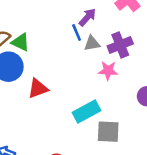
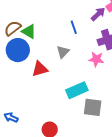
purple arrow: (87, 17) -> (98, 14), moved
gray triangle: (92, 43) -> (63, 52), moved, turned -40

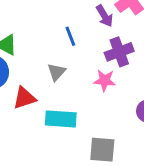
purple arrow: (98, 14) -> (104, 16), turned 105
cyan rectangle: (77, 90) -> (61, 119), moved, turned 30

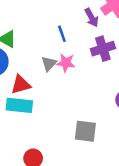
pink star: (105, 80) -> (66, 63), moved
cyan rectangle: (61, 119) -> (19, 105), moved

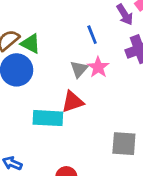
pink star: (66, 63) -> (98, 67), turned 30
red triangle: (21, 85) -> (73, 102), moved

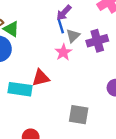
purple arrow: (125, 15) -> (64, 13), moved, turned 70
gray triangle: (79, 69) -> (73, 36), moved

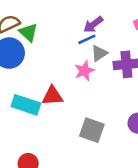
blue line: (61, 26) -> (87, 39), turned 72
gray square: (79, 115) -> (92, 130), moved

